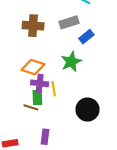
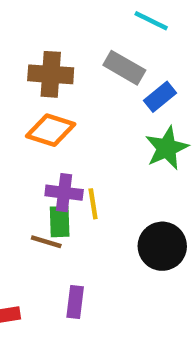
gray rectangle: (69, 22) -> (124, 68), turned 48
green star: (71, 62) -> (167, 148), moved
orange diamond: (33, 67) -> (51, 130), moved

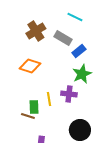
brown cross: (51, 74) -> (36, 31), moved, turned -36
purple cross: (64, 193) -> (69, 94), moved
black circle: (162, 246) -> (80, 130), moved

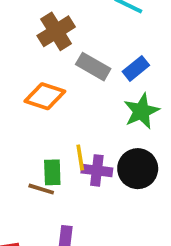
gray rectangle: (63, 38) -> (93, 67), moved
purple cross: (69, 94) -> (97, 170), moved
black circle: (80, 130) -> (138, 169), moved

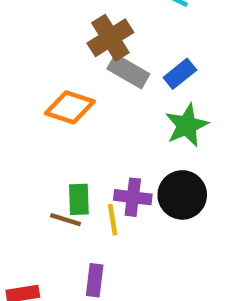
brown cross: (56, 31) -> (110, 38), moved
yellow line: (80, 157) -> (113, 220), moved

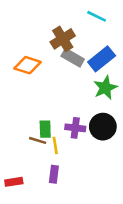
blue rectangle: (180, 74) -> (102, 59), size x1.5
orange diamond: (70, 107) -> (28, 65), moved
yellow line: (113, 220) -> (55, 145), moved

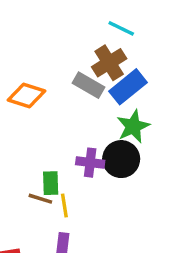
brown cross: (63, 39) -> (109, 63), moved
black circle: (103, 127) -> (121, 159), moved
purple cross: (75, 128) -> (90, 163), moved

